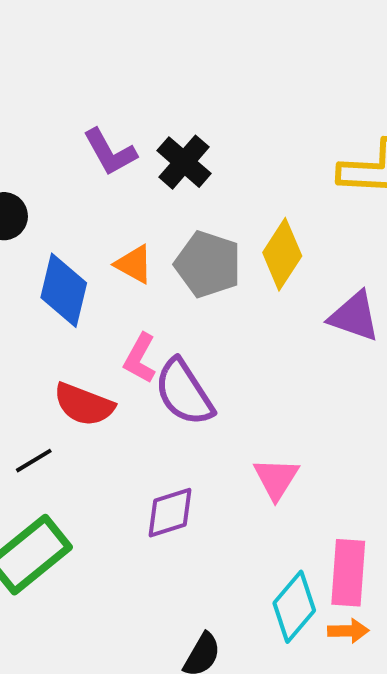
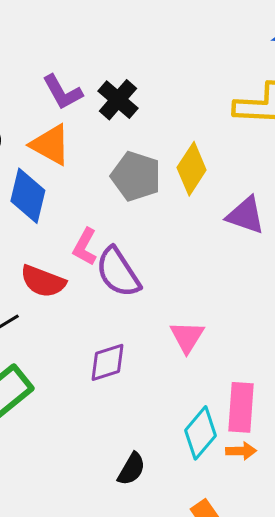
orange triangle: (134, 264) -> (50, 145), moved, size x1.4

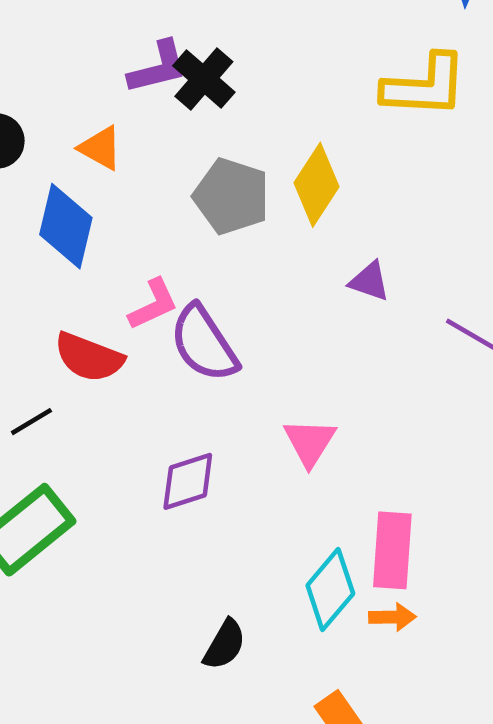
purple L-shape: (62, 92) -> (158, 67), moved, turned -75
orange triangle: (50, 145) -> (100, 148), size x0.7
purple triangle: (246, 215) -> (369, 281), moved, size x0.7
pink L-shape: (85, 247) -> (153, 304), turned -144

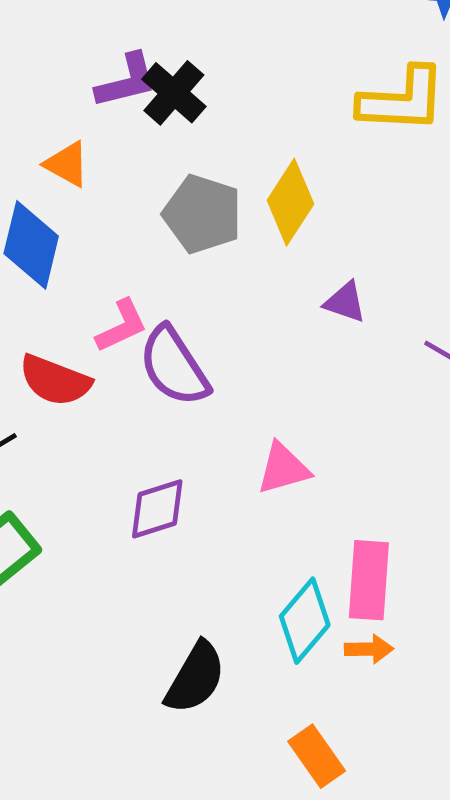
pink triangle: (310, 442) -> (283, 468), turned 42
black semicircle: (225, 645) -> (195, 678), size x1.4

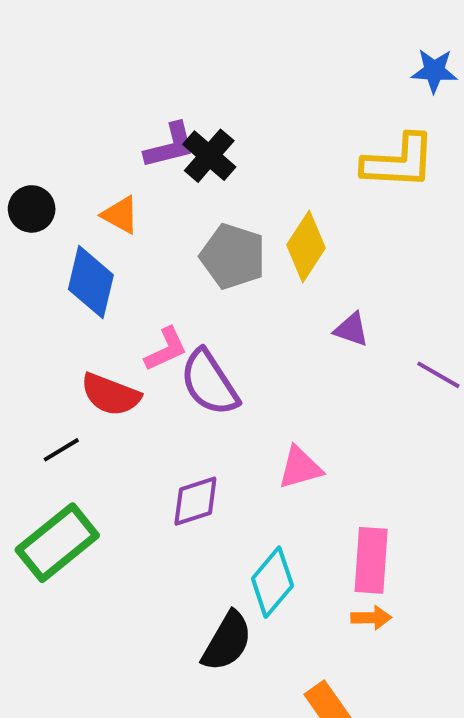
cyan diamond: (305, 621) -> (272, 582), moved

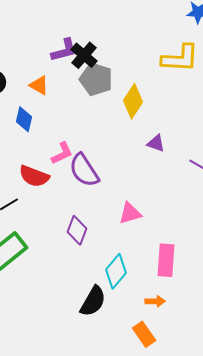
gray pentagon: (233, 256) -> (96, 79), moved
blue diamond: (91, 282) -> (24, 119), size x0.7
purple diamond: (195, 501) -> (77, 230), turned -52
orange arrow: (371, 618) -> (155, 301), moved

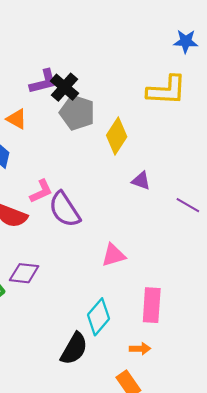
purple diamond: (77, 230) -> (24, 273), moved, turned 76

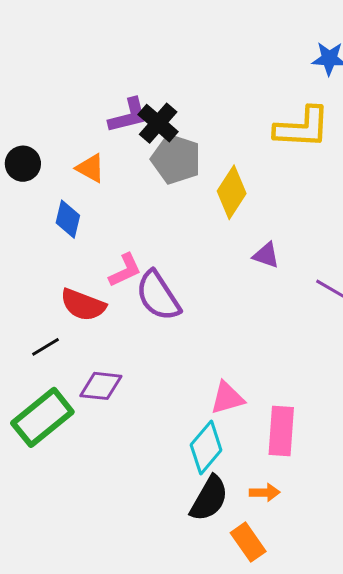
pink triangle: (113, 255) -> (227, 398), moved
black semicircle: (74, 349) -> (209, 499), moved

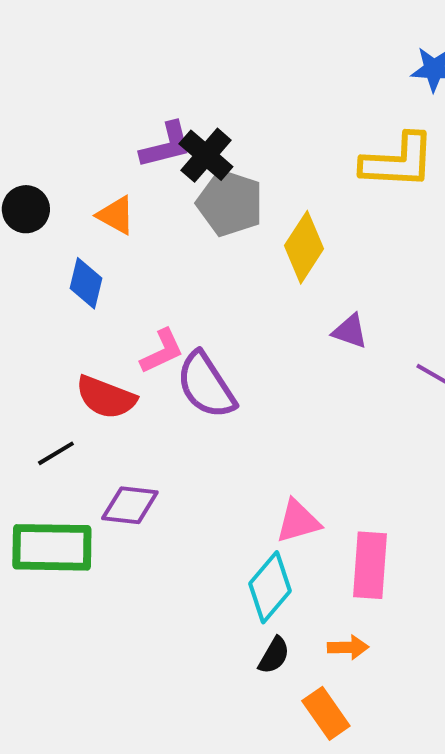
green rectangle: (42, 417) -> (52, 547), turned 40
black semicircle: (209, 499) -> (274, 655), size x0.6

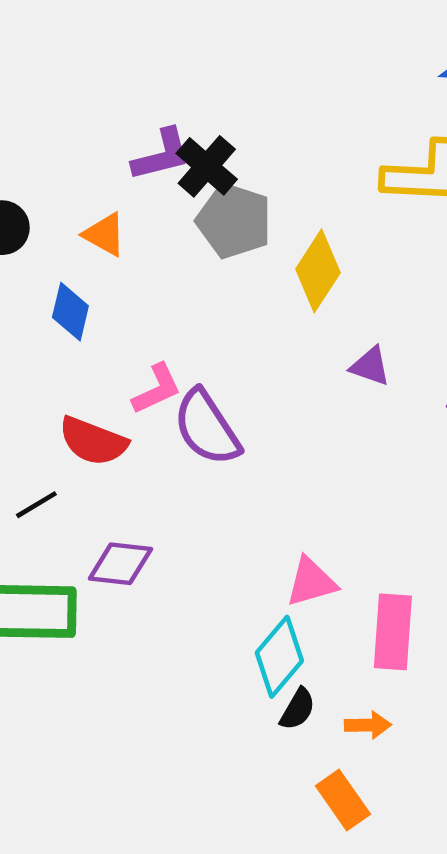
black semicircle: (274, 655) -> (298, 709), moved

